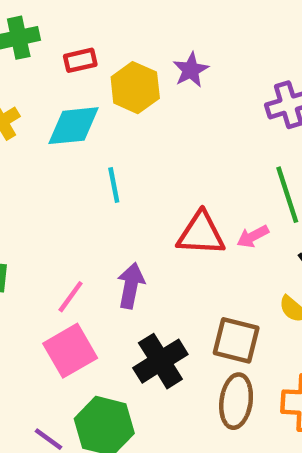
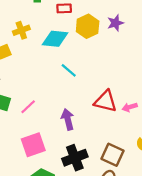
cyan line: (114, 185) -> (69, 70), turned -49
purple arrow: (131, 286) -> (68, 119), turned -36
pink line: (71, 297) -> (28, 107), moved

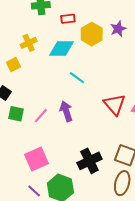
red triangle: (105, 101) -> (115, 104), turned 40
purple arrow: (68, 119) -> (66, 111), moved
pink square: (33, 145) -> (37, 159), moved

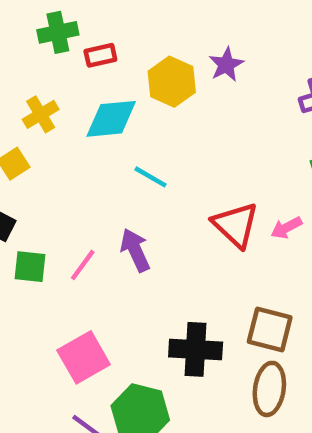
red rectangle: (68, 19) -> (100, 55), moved
black cross: (89, 161) -> (196, 349), turned 35

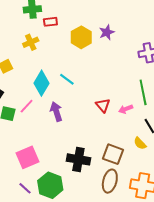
yellow cross: (41, 114) -> (31, 42), moved
cyan diamond: (111, 119) -> (41, 83), moved, turned -60
red triangle: (236, 225) -> (103, 105), size x0.7
pink line: (83, 265) -> (27, 106), moved

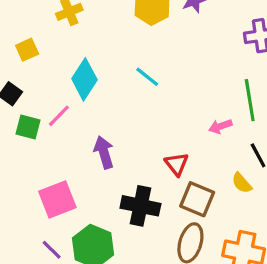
cyan line: (67, 79) -> (147, 77), moved
red triangle: (103, 105) -> (177, 164), moved
purple arrow: (56, 112) -> (104, 152), moved

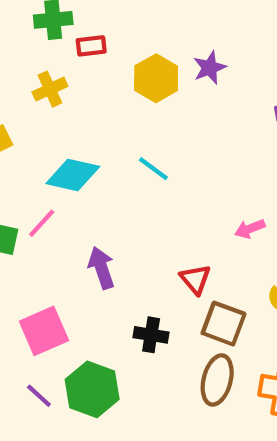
cyan diamond: (84, 79) -> (73, 175), turned 72
black cross: (140, 206) -> (151, 335), size x0.7

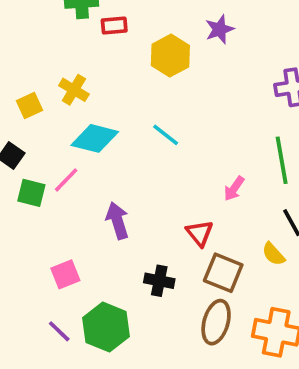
purple star: (210, 68) -> (220, 29), moved
yellow cross: (50, 89) -> (74, 90), moved, turned -36
pink arrow: (250, 229) -> (234, 189), moved, turned -35
pink square: (44, 331) -> (65, 274), size x0.7

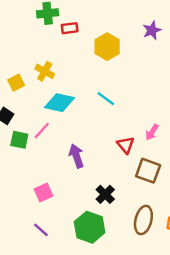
purple star: (220, 29) -> (152, 30), moved
red triangle: (200, 233) -> (126, 145), moved
brown square: (223, 273) -> (148, 171), moved
black cross: (159, 281) -> (105, 194), turned 36
green hexagon: (106, 327) -> (90, 227), moved

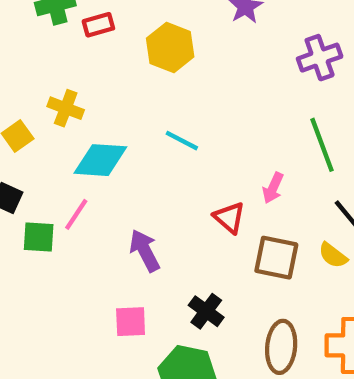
pink square: (44, 192) -> (131, 322), moved, turned 30

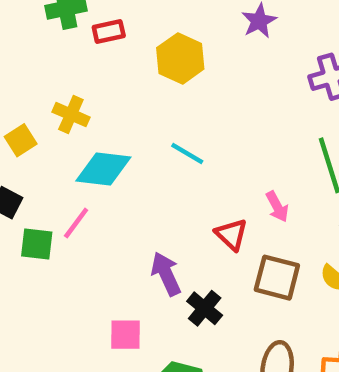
pink arrow: (273, 188) -> (277, 207), turned -56
purple arrow: (145, 251) -> (166, 274), moved
black cross: (206, 311) -> (205, 308), moved

